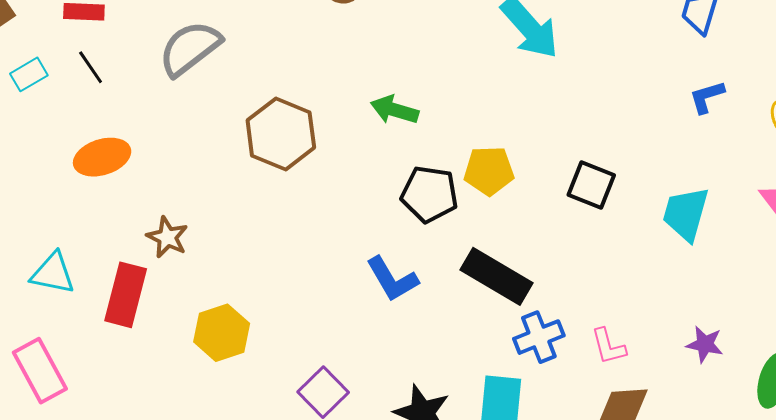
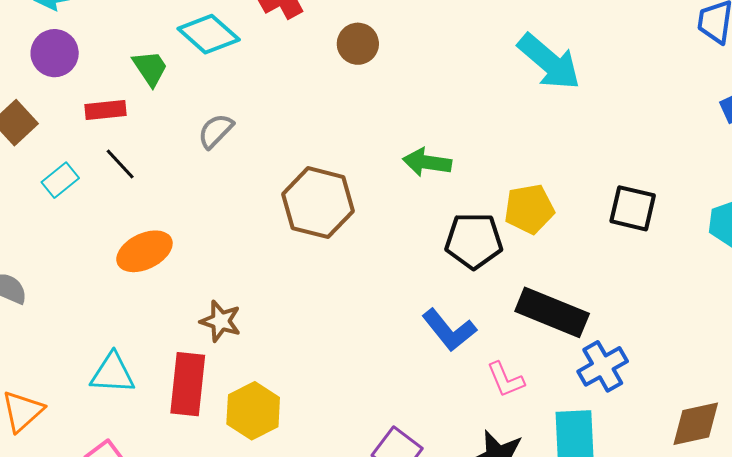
gray semicircle: (190, 48) -> (216, 131), size x0.6
yellow hexagon: (222, 333) -> (253, 411), moved
pink L-shape: (608, 346) -> (505, 380), moved

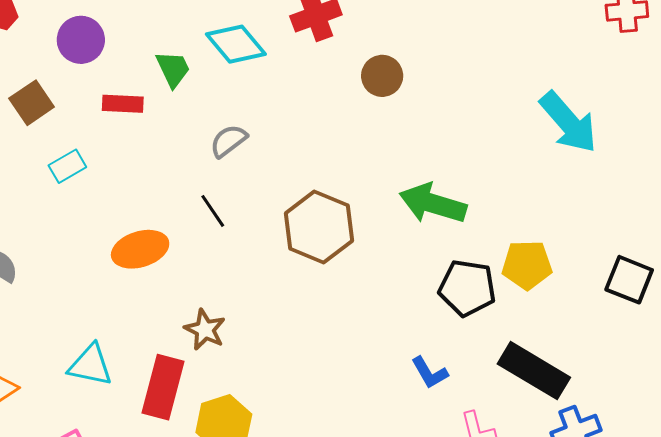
green arrow: (427, 162) -> (433, 204), size x1.4
black line: (120, 164) -> (213, 211), moved
blue L-shape: (449, 330) -> (430, 373), size x0.7

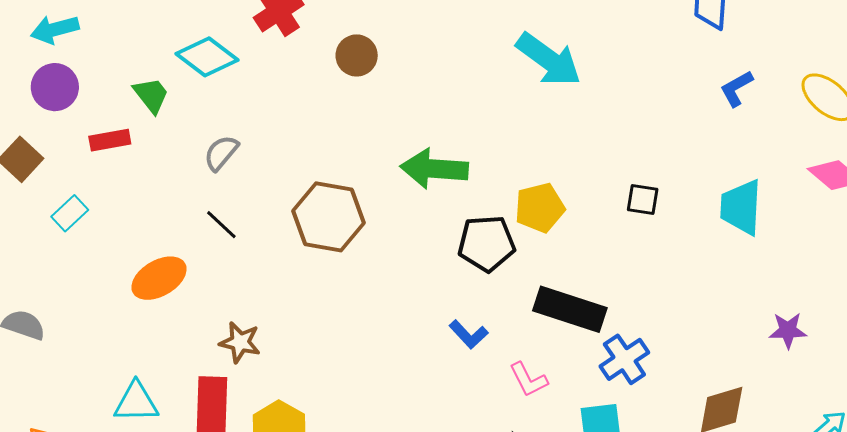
black square: (629, 280) -> (643, 200), size x0.7

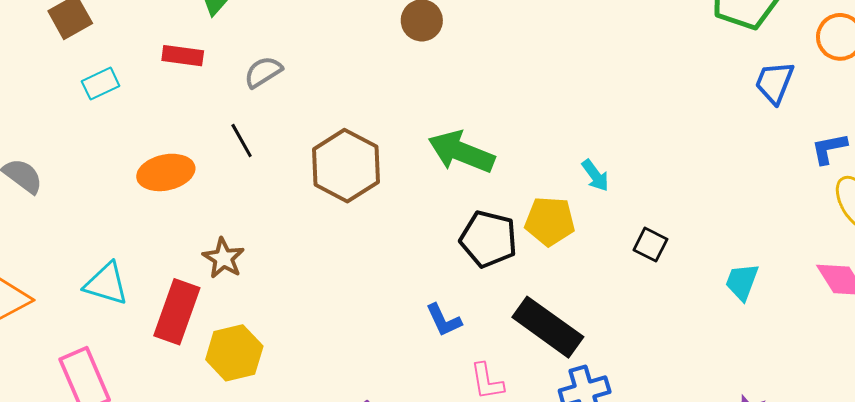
cyan arrow: (549, 59) -> (595, 175), moved, size x0.5
blue L-shape: (736, 88) -> (829, 148), moved
red rectangle: (110, 140) -> (183, 56), moved
cyan trapezoid: (741, 207) -> (742, 282), size x0.7

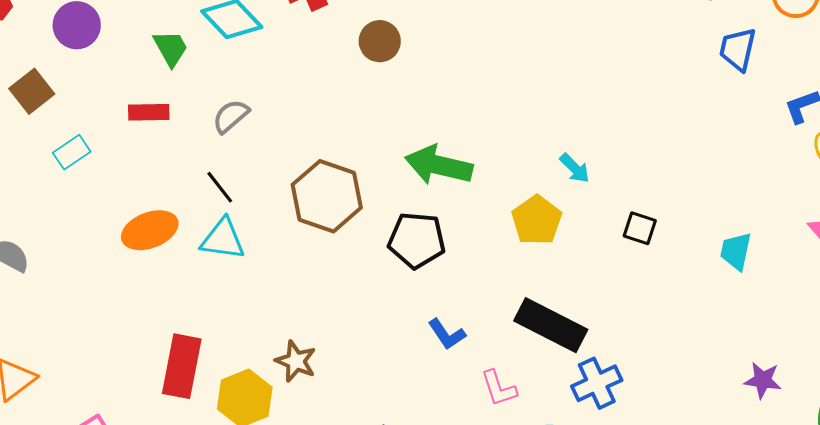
yellow pentagon: (550, 221) -> (537, 220), turned -30
black pentagon: (488, 239) -> (417, 240), moved
brown star: (224, 258) -> (296, 361), moved
cyan triangle: (106, 284) -> (223, 239), moved

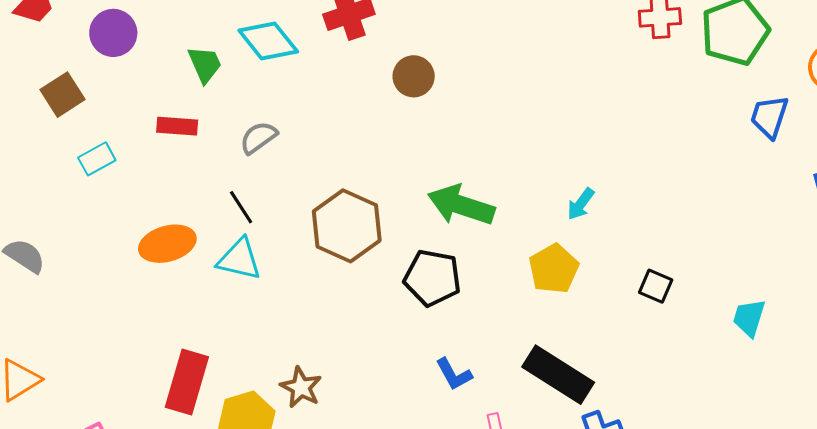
cyan arrow: (575, 168) -> (581, 204), moved, turned 76

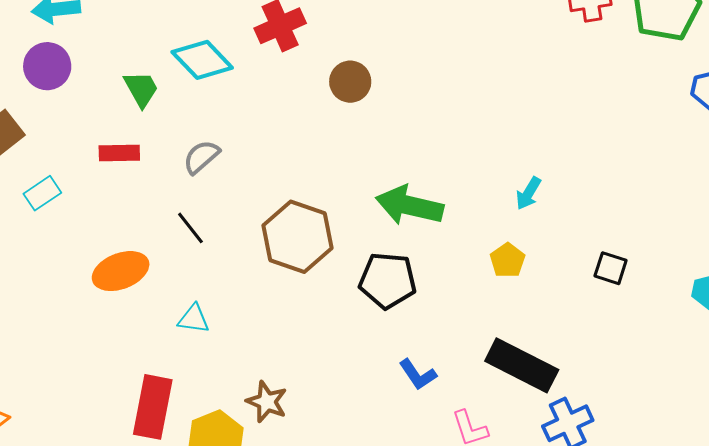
cyan triangle: (239, 259) -> (194, 319), moved, size x0.7
yellow pentagon: (554, 269) -> (508, 260), size x0.7

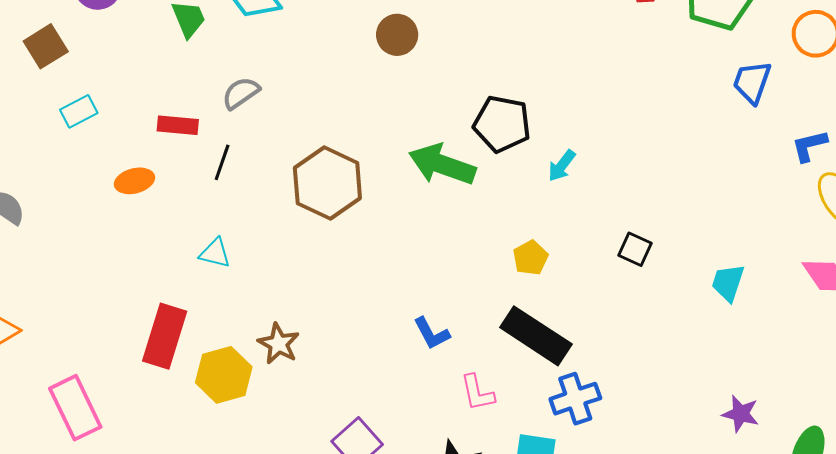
red rectangle: (119, 153) -> (178, 125), moved
black line: (190, 228) -> (222, 162), turned 51
yellow pentagon: (508, 260) -> (530, 258), moved
orange ellipse: (121, 271) -> (134, 181), moved, size x0.7
black pentagon: (388, 281) -> (502, 124), moved

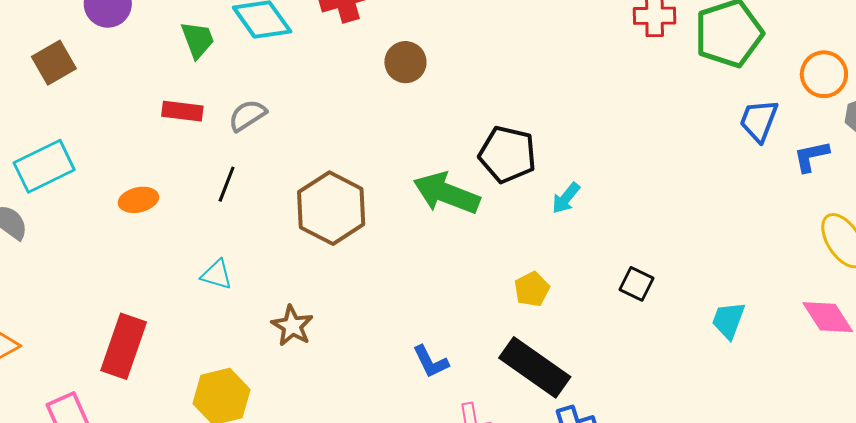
cyan rectangle: (79, 111) -> (44, 166), moved, size x1.6
red rectangle: (178, 125) -> (182, 111), moved
blue L-shape: (809, 146) -> (811, 156), moved
red rectangle: (165, 336) -> (124, 346), moved
brown star: (278, 344) -> (292, 326), moved

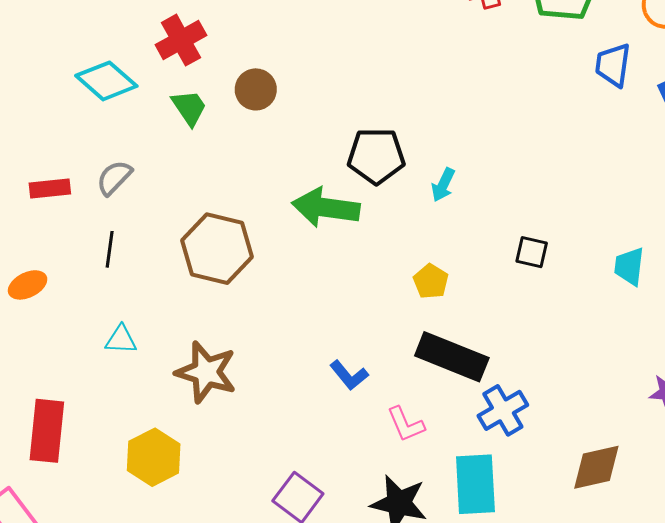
green trapezoid: (198, 40) -> (189, 108), moved
brown star: (292, 326) -> (206, 372), size x1.5

